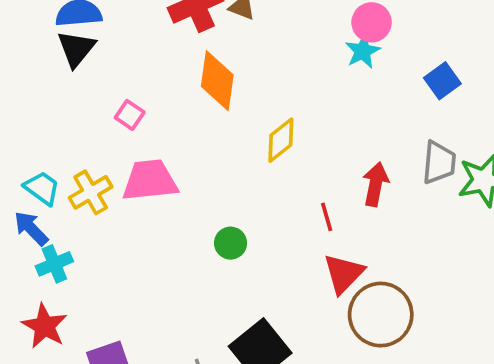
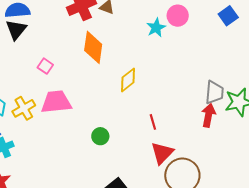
cyan star: (363, 51) -> (156, 28), moved
blue square: (442, 81) -> (228, 16), moved
red arrow: (376, 184) -> (208, 115), moved

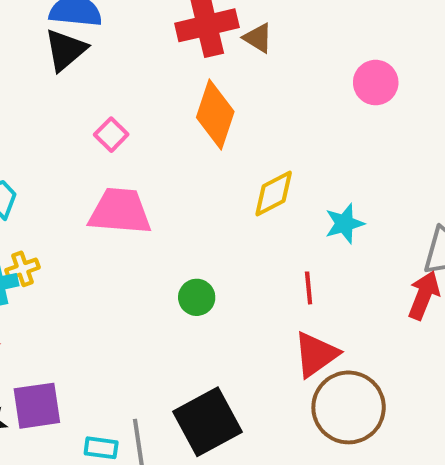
pink circle: (178, 16) -> (376, 83), moved
cyan star: (156, 28) -> (345, 224), moved
yellow cross: (24, 108) -> (23, 269), moved, size x0.7

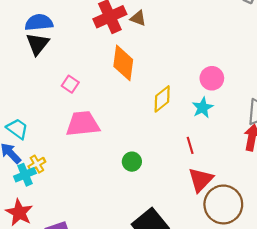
pink circle: (376, 83) -> (212, 78), moved

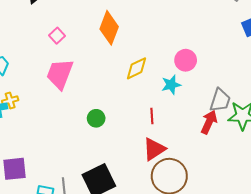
pink trapezoid: (83, 124) -> (60, 74), turned -76

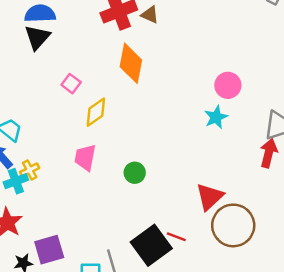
yellow diamond: (137, 68) -> (96, 112), moved
pink trapezoid: (60, 74) -> (85, 157), moved, size x0.7
red line: (152, 116) -> (176, 237), moved, turned -56

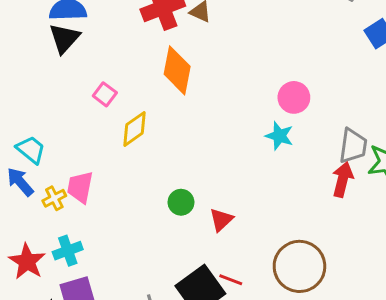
cyan star: (216, 117) -> (279, 136), turned -30
pink trapezoid: (85, 157) -> (80, 187), moved
cyan cross: (16, 181) -> (68, 251), moved
red triangle: (210, 197) -> (221, 220), moved, size x0.7

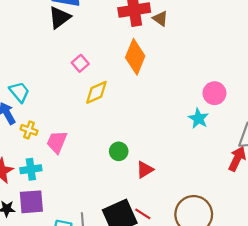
pink trapezoid: (80, 187) -> (57, 142), moved
yellow cross: (54, 198) -> (29, 130), turned 35

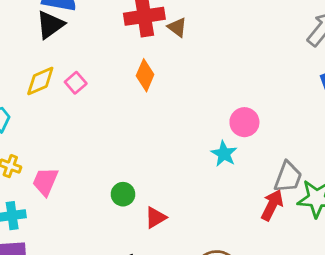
orange diamond: (135, 57) -> (145, 75), size x0.7
yellow diamond: (96, 92) -> (40, 81), moved

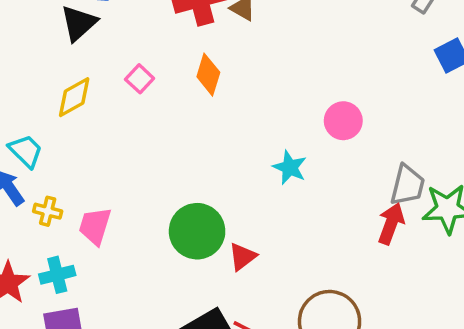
pink square: (76, 83) -> (140, 79), moved
cyan star: (224, 154) -> (290, 167), moved
green circle: (123, 194) -> (197, 231), size x1.8

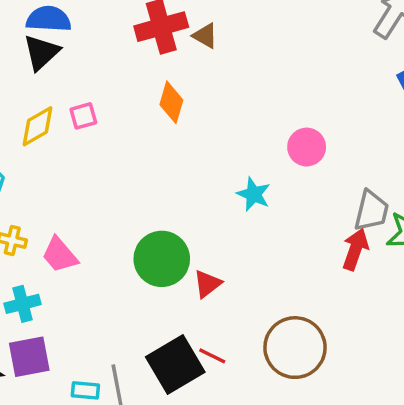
pink square: (140, 79) -> (83, 116), moved, turned 32
pink trapezoid: (95, 226) -> (60, 255), turned -57

